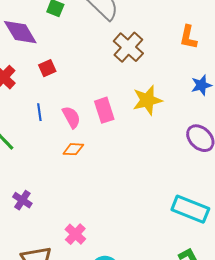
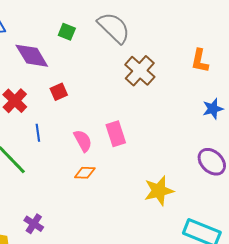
yellow star: (147, 100) -> (159, 191), moved
blue line: (39, 112) -> (38, 133), moved

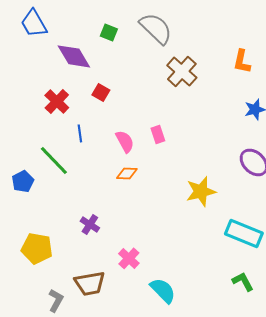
red square: (59, 92) -> (101, 92), turned -36
pink rectangle: (116, 134) -> (158, 134), size x0.7
purple cross: (34, 224) -> (90, 224), moved

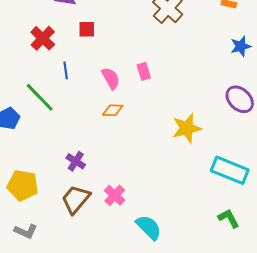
red square: (101, 92) -> (87, 29), turned -30
brown trapezoid: (90, 283) -> (76, 199), moved, turned 140
gray L-shape: (56, 300) -> (26, 231), moved, turned 85

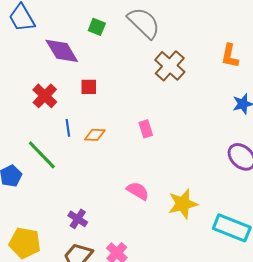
pink semicircle: (111, 78) -> (138, 191), moved, turned -30
orange diamond: (113, 110) -> (95, 135), moved
yellow star: (187, 128) -> (183, 204), moved

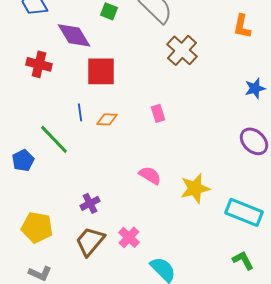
orange L-shape: (230, 56) -> (242, 26), moved
red square: (89, 87) -> (101, 71), size x1.8
red cross: (45, 96) -> (39, 64), moved, turned -30
purple cross: (78, 219) -> (90, 203), turned 30

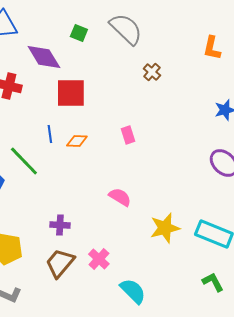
brown cross: (182, 50) -> (152, 72), size x0.6
yellow star: (195, 188) -> (165, 228), moved
purple cross: (90, 203) -> (60, 225), turned 30

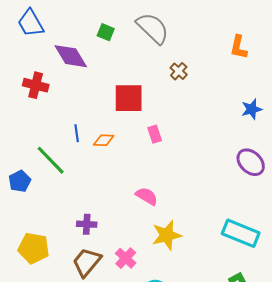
red square: (71, 93) -> (129, 98), moved
yellow star: (165, 228) -> (167, 235), moved

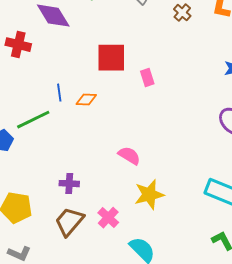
brown cross: (179, 71) -> (182, 13), moved
pink rectangle: (155, 134) -> (147, 78), moved
green line: (51, 160) -> (33, 120), turned -72

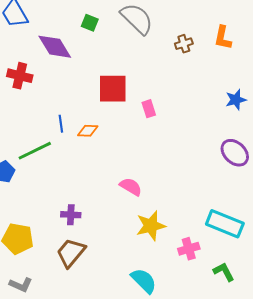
brown cross: (182, 13) -> (184, 44), turned 30
pink cross: (108, 218) -> (189, 249), moved, turned 30

